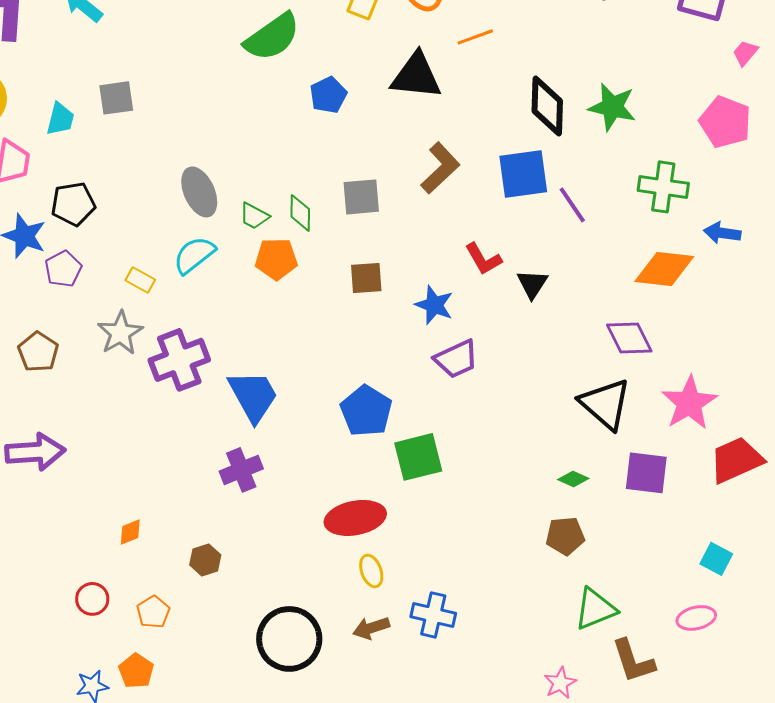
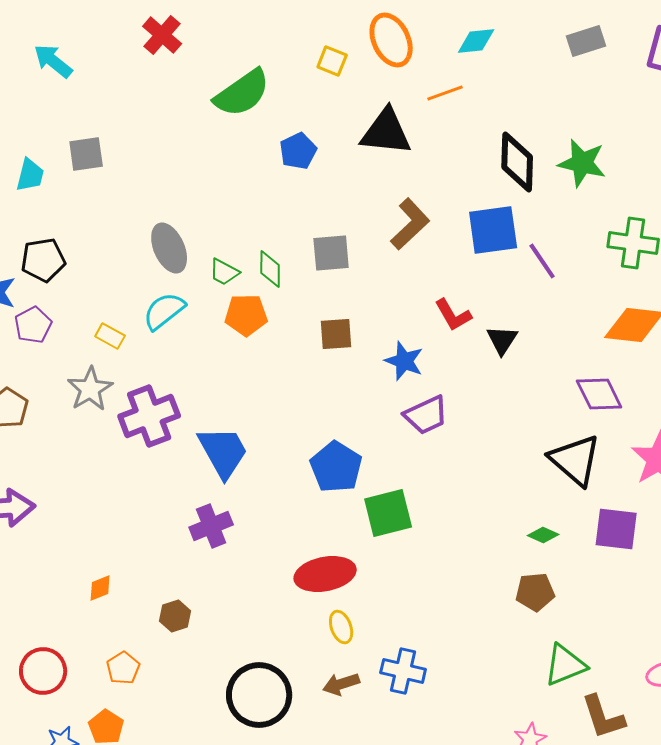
red circle: (92, 599) -> (43, 671), moved, size x1.4

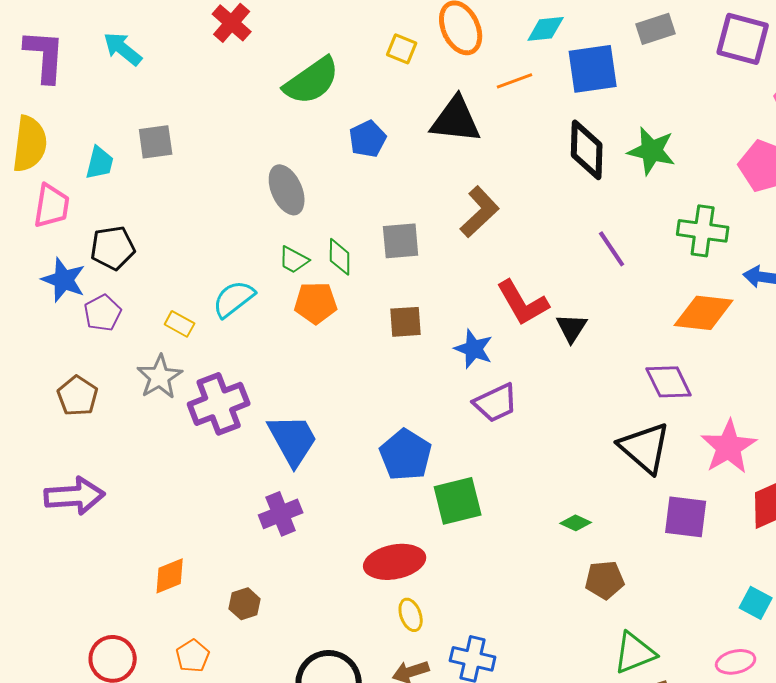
blue square: (493, 230) -> (593, 69), moved
gray ellipse: (169, 248) -> (287, 190), moved
red L-shape: (453, 315) -> (523, 303), size x1.4
green diamond: (543, 535) -> (576, 523), moved
orange diamond: (100, 588) -> (170, 576), size x1.4

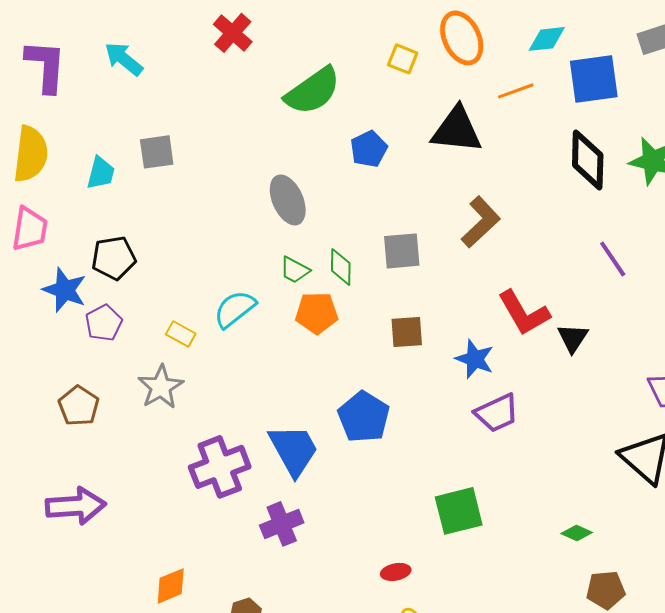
pink trapezoid: (52, 206) -> (30, 229), moved
purple cross: (219, 404) -> (220, 467), moved
blue pentagon: (406, 455) -> (364, 417), moved
red ellipse: (395, 562) -> (396, 572), size x0.5

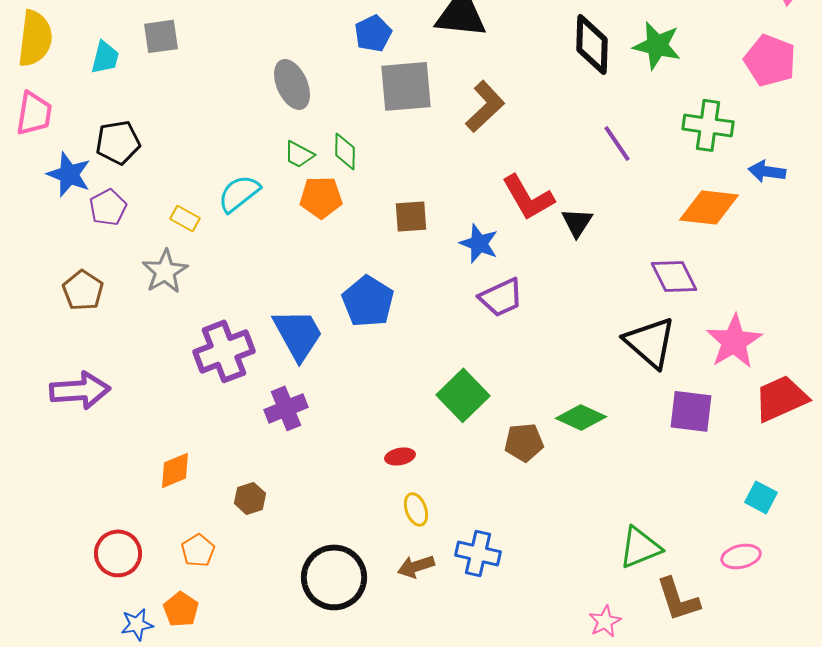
gray square: (402, 251) -> (406, 86), moved, size x1.4
green square: (459, 511) -> (463, 395), turned -30
green diamond: (577, 533) -> (581, 417), size x1.6
brown pentagon: (606, 590) -> (524, 442), moved

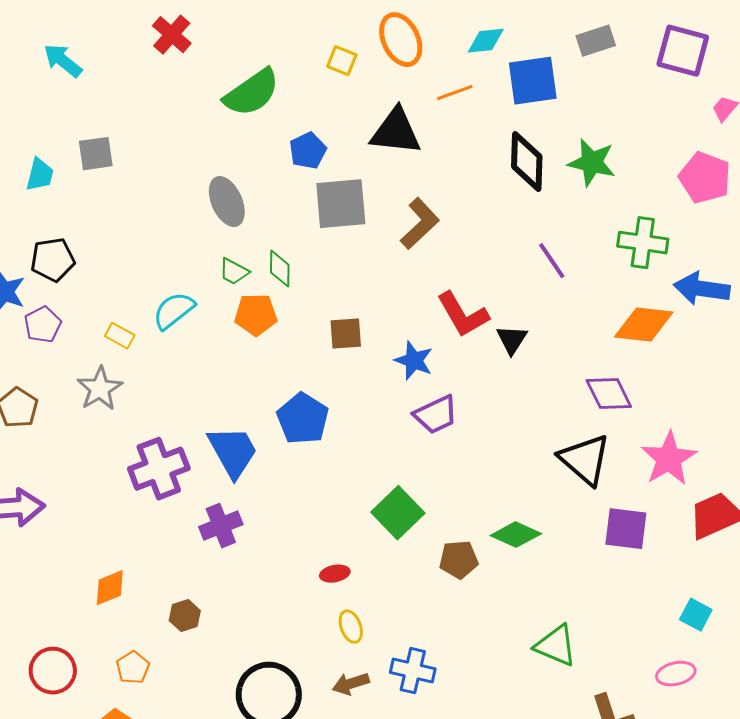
blue arrow: (767, 171) -> (702, 289), size x1.5
green triangle: (640, 547) -> (556, 646), moved, turned 45

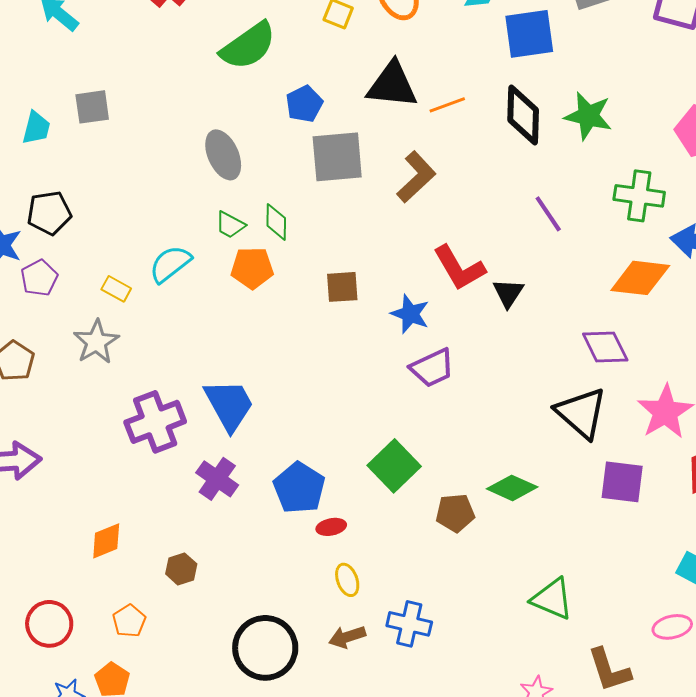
orange line: (455, 93) -> (447, 105), moved
blue pentagon: (303, 419) -> (299, 488), moved
purple cross: (221, 526) -> (217, 479), turned -33

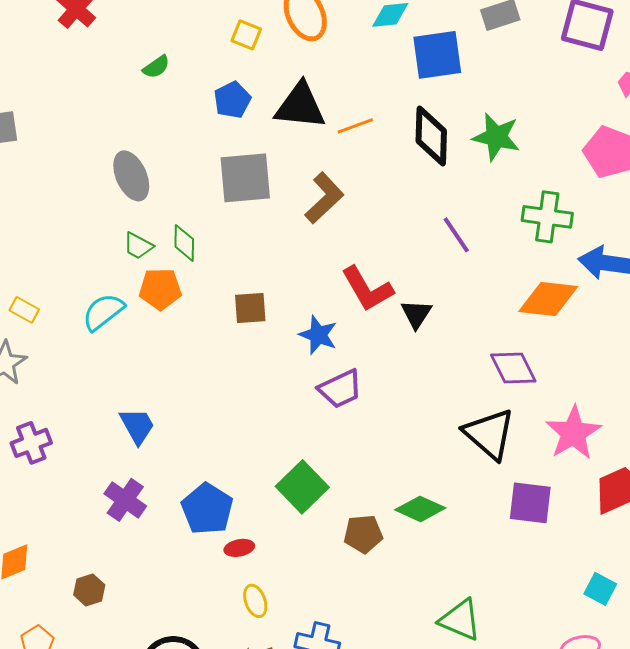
green semicircle: (248, 46) -> (156, 67), size x0.5
blue pentagon: (304, 104) -> (232, 100), moved
cyan semicircle: (170, 264) -> (103, 312), moved
blue trapezoid: (229, 405) -> (137, 426), size x0.7
purple cross: (155, 422) -> (31, 443), moved, size x0.7

